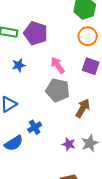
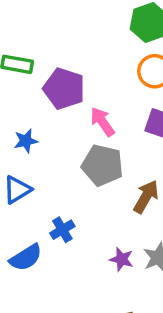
purple pentagon: (36, 33) -> (64, 89), moved
blue star: (19, 65) -> (26, 141), moved

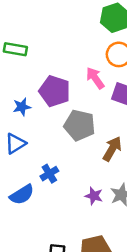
purple pentagon: (64, 89) -> (55, 91), moved
pink arrow: (102, 122) -> (95, 78), moved

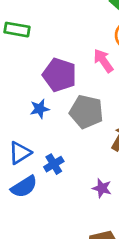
blue star: (22, 107) -> (40, 109), moved
blue triangle: (15, 144) -> (20, 153), moved

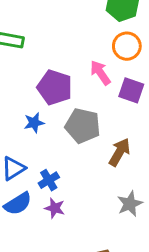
purple star: (102, 188) -> (55, 208), moved

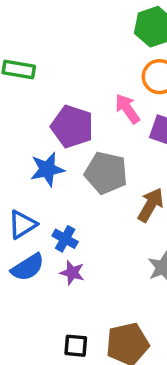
blue star: (34, 123) -> (47, 169), size x1.4
blue cross: (49, 180) -> (65, 239), turned -30

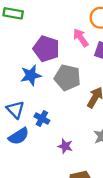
blue triangle: (22, 225) -> (15, 110), turned -42
purple star: (72, 273) -> (65, 146), moved

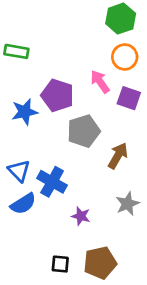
blue star: (31, 75) -> (25, 112), moved
gray pentagon: (67, 78) -> (84, 131), turned -30
blue cross: (42, 119) -> (52, 182), size x1.5

